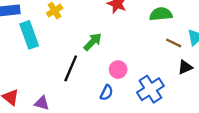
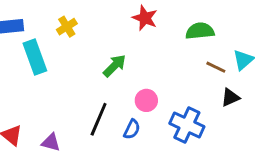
black line: (71, 68) -> (99, 119), moved
blue cross: (150, 89) -> (187, 125), turned -32

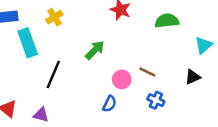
brown line: (216, 67) -> (147, 72), moved
black line: (99, 119) -> (53, 75), moved
blue cross: (187, 125) -> (156, 100), size x0.6

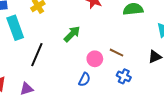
purple triangle: (41, 115) -> (27, 89), turned -32

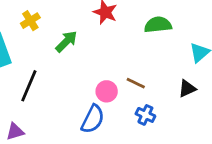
green arrow: (72, 34) -> (66, 41), moved
blue semicircle: (84, 79) -> (93, 119), size x1.5

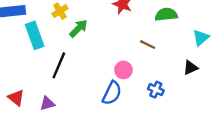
green arrow: (66, 41) -> (78, 28), moved
brown line: (136, 83) -> (148, 45), moved

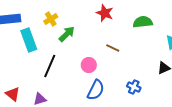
brown line: (148, 45) -> (113, 48), moved
pink circle: (123, 70) -> (89, 65), moved

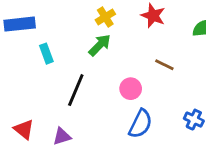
yellow cross: (51, 19) -> (105, 17), moved
cyan rectangle: (29, 40) -> (46, 54), size x0.6

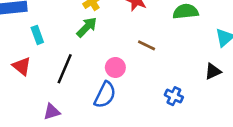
blue semicircle: (140, 124) -> (105, 95), moved
red triangle: (24, 129) -> (22, 66), moved

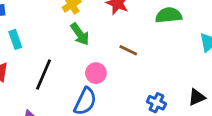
green arrow: (87, 27) -> (80, 34), moved, turned 100
black triangle: (213, 71) -> (197, 97), moved

